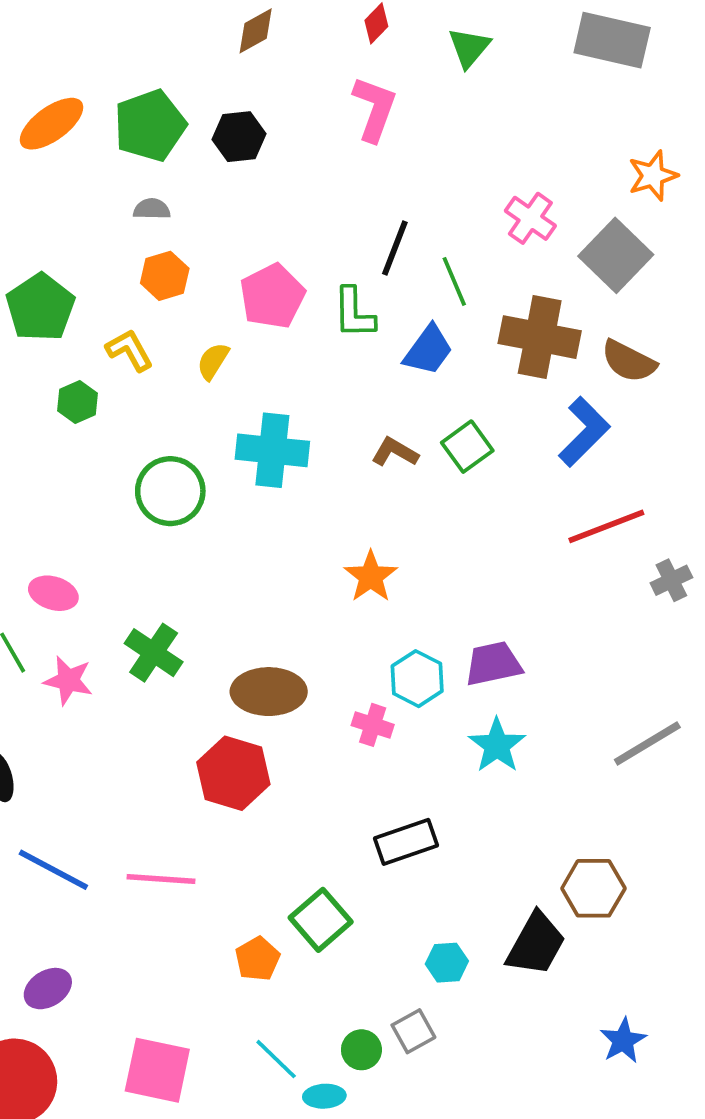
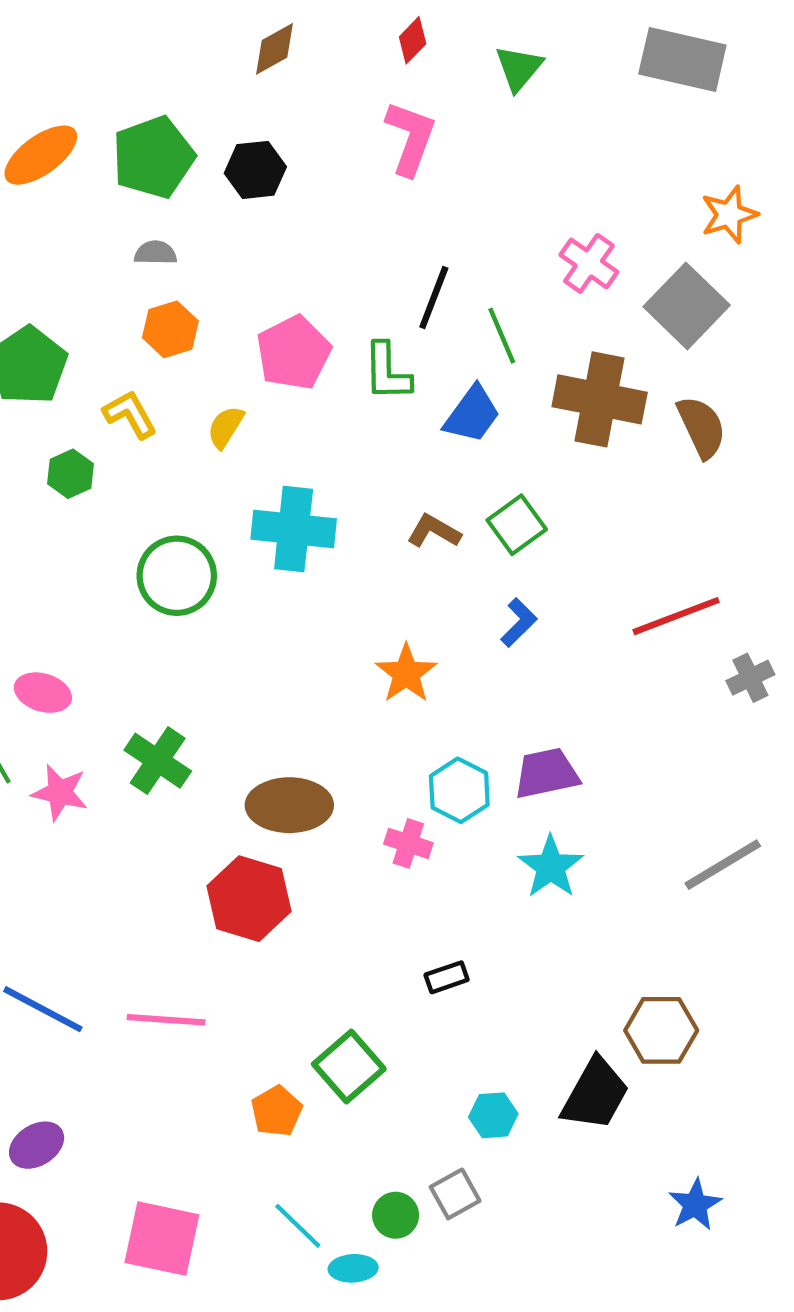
brown semicircle: (629, 361) -> (702, 427), turned -142
blue L-shape: (584, 432) -> (519, 622), moved, size x0.6
black rectangle: (406, 842) -> (447, 977), size x0.6

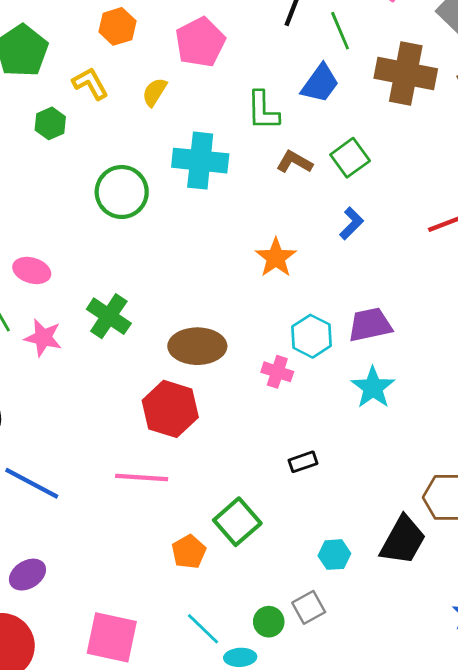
green L-shape: (387, 372) -> (263, 111), moved
pink line: (166, 1020) -> (142, 477), moved

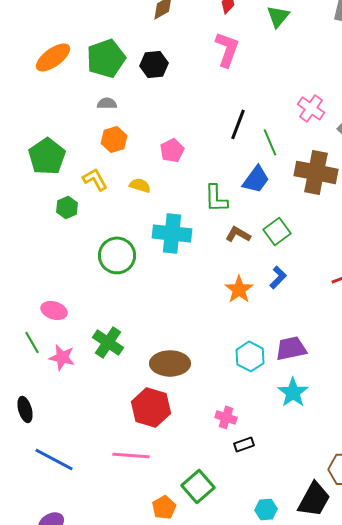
pink pentagon: (200, 42) -> (172, 150), size x0.7
yellow semicircle: (155, 92) -> (140, 185), turned 75
orange star: (276, 258) -> (239, 289), moved
pink cross: (277, 372) -> (226, 417), moved

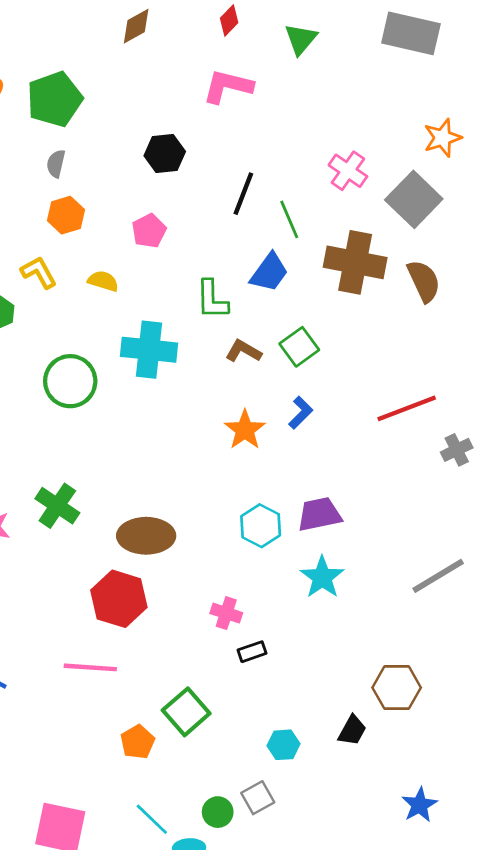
pink L-shape: (227, 49) -> (228, 86), turned -96
black hexagon: (154, 64) -> (165, 154), moved
gray semicircle: (107, 103) -> (56, 164), turned -78
black trapezoid: (314, 499) -> (352, 730), size x0.6

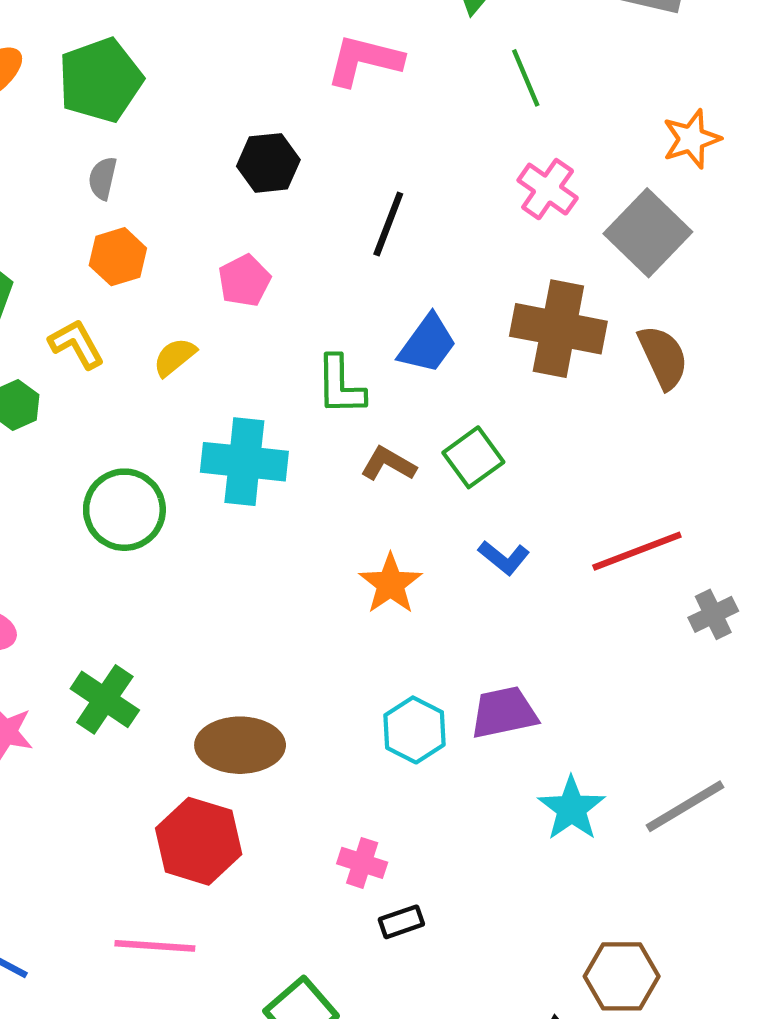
green line: (289, 219) -> (526, 78), moved
yellow semicircle: (103, 281) -> (175, 357), turned -56
blue L-shape: (301, 413) -> (504, 558), moved, turned 84
cyan star: (322, 577) -> (571, 808), moved

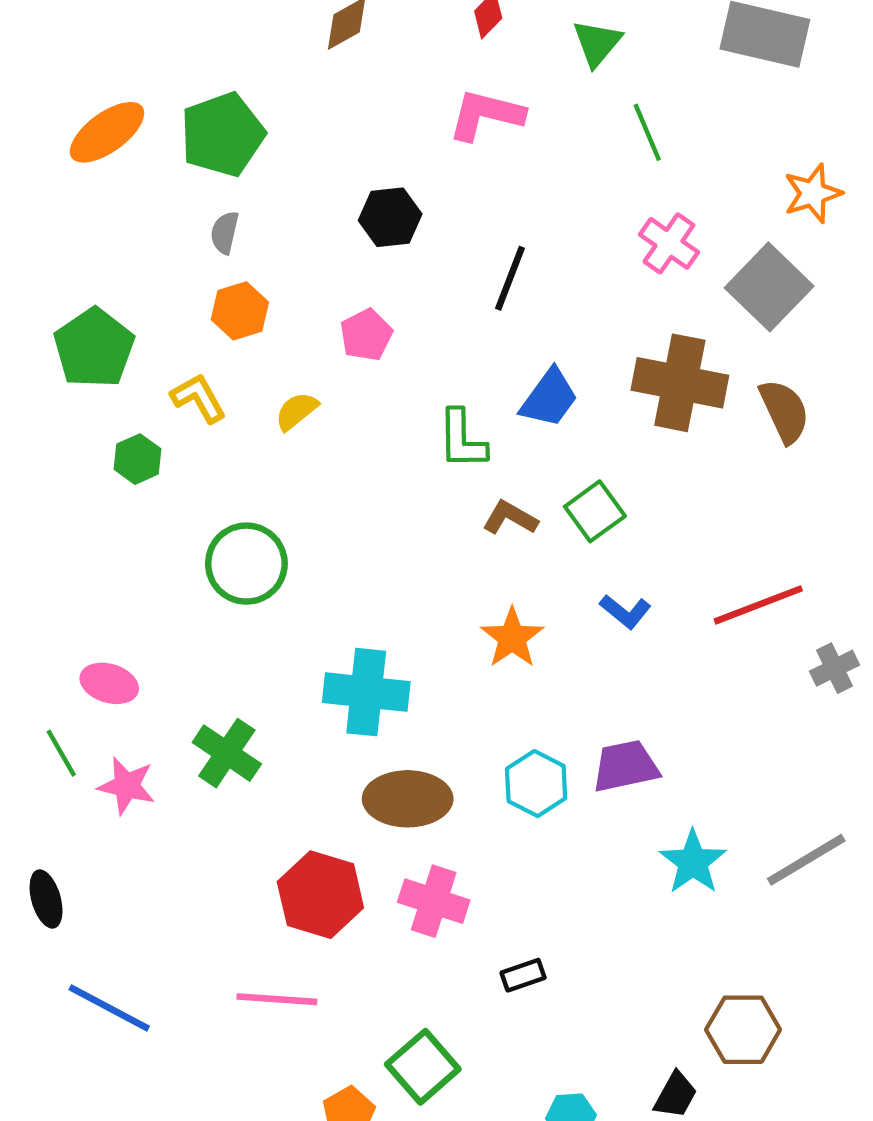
cyan cross: (244, 462) -> (366, 692), moved
brown ellipse: (240, 745) -> (408, 799), moved
pink cross: (362, 863) -> (434, 901), moved, size x1.4

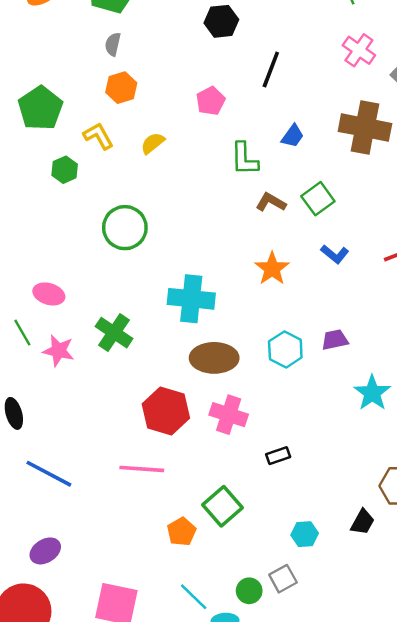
black hexagon: (390, 217) -> (221, 21), moved
pink pentagon: (366, 335) -> (211, 101), moved
blue trapezoid: (549, 398) -> (293, 136), size x0.7
purple trapezoid: (625, 766) -> (335, 340), size x0.7

